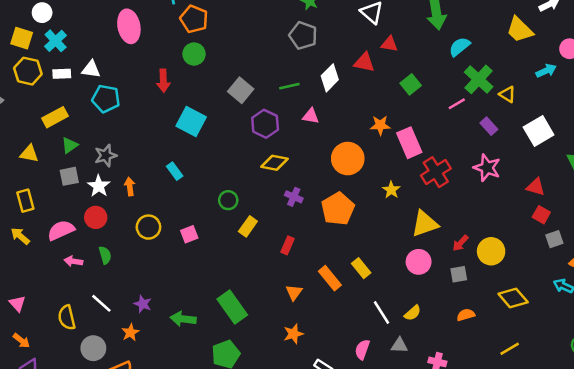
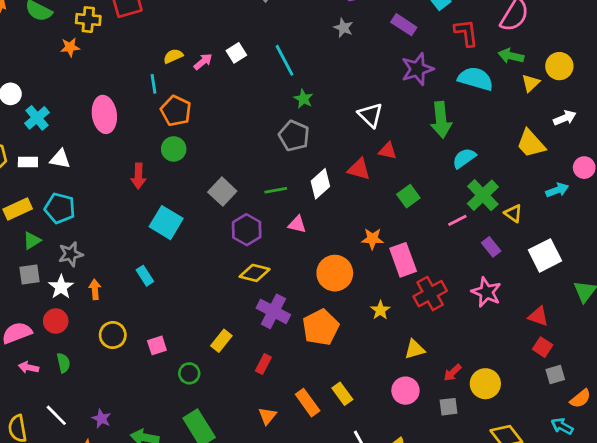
cyan cross: (56, 41) -> (37, 118), moved
cyan pentagon: (106, 99) -> (60, 208), moved
purple cross: (294, 197) -> (273, 311), size x1.6
green circle: (228, 200) -> (189, 373), moved
yellow triangle: (425, 224) -> (415, 349), size x0.7

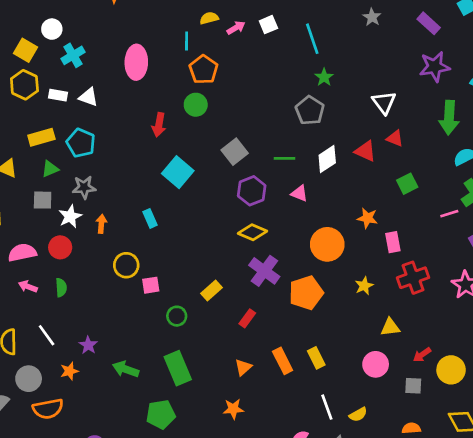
pink rectangle: (403, 260) -> (393, 242), size x0.7
yellow circle: (113, 335) -> (126, 265), moved

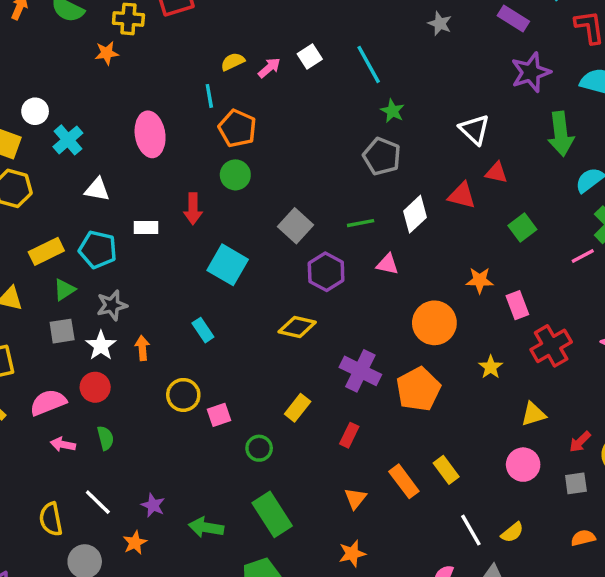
white rectangle: (58, 95) -> (146, 227), moved
yellow diamond: (253, 232) -> (297, 327), moved

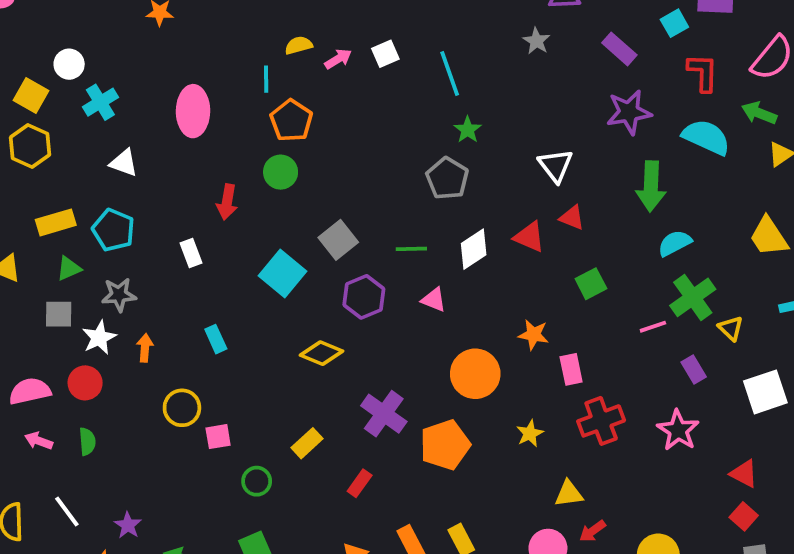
white rectangle: (146, 227) -> (191, 253), moved, turned 60
cyan square: (228, 265) -> (282, 273), moved
red arrow: (580, 442) -> (592, 531), moved

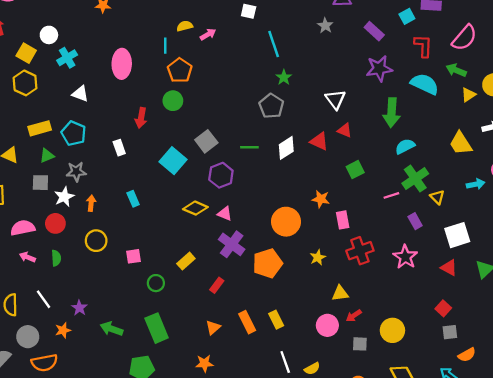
white square: (385, 54) -> (249, 11), moved, turned 35
pink triangle: (434, 300) -> (225, 214), moved
yellow circle: (182, 408) -> (96, 241), moved
red triangle: (744, 474) -> (449, 268), moved

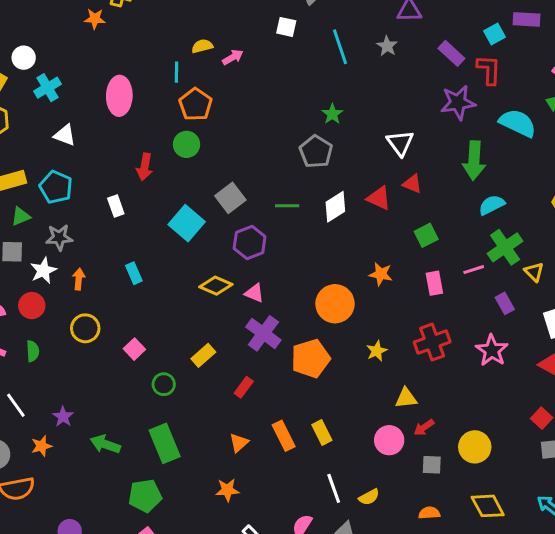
cyan line: (274, 44) -> (340, 47), moved
red L-shape: (423, 46) -> (489, 70), moved
pink rectangle: (343, 220) -> (434, 283), moved
pink square: (134, 256) -> (134, 349), turned -35

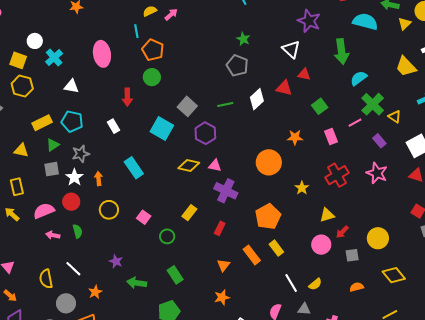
purple star: (458, 103) -> (309, 21), moved, turned -30
cyan rectangle: (134, 273) -> (134, 168), size x1.5
orange pentagon: (311, 359) -> (268, 217), moved
purple star: (63, 417) -> (116, 261), moved
green rectangle: (165, 443) -> (175, 275), size x0.7

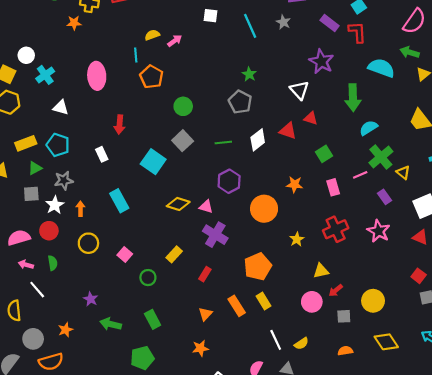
green circle: (152, 77) -> (183, 106), moved
purple hexagon: (205, 133) -> (229, 181), moved
white line: (73, 269) -> (37, 290), moved

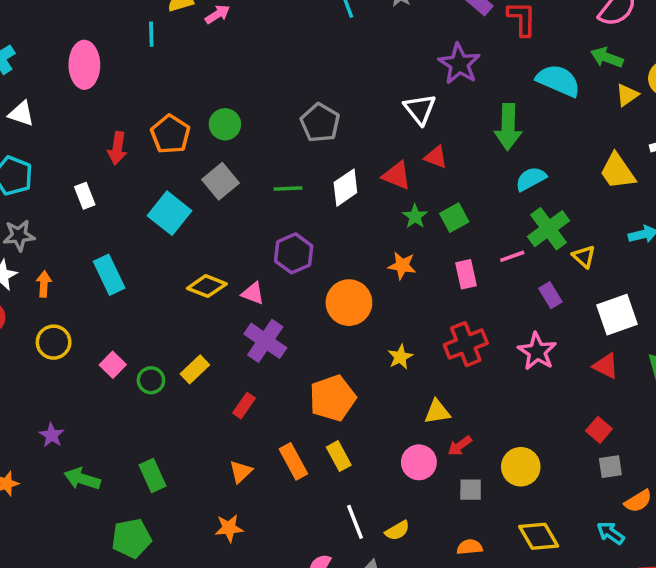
green star: (249, 74) -> (415, 216), moved
orange pentagon: (151, 77) -> (170, 134), moved
green circle: (148, 278) -> (151, 380), moved

